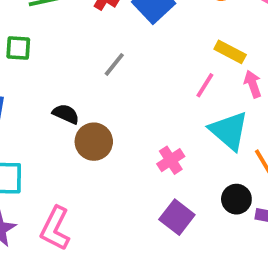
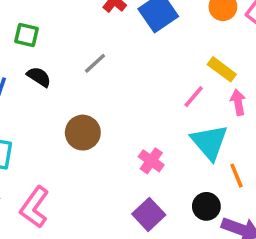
gray line: (114, 64) -> (95, 63), moved
black semicircle: (66, 114) -> (39, 77), moved
pink cross: (171, 160) -> (151, 161), turned -30

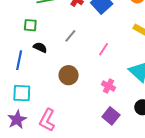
pink line: (194, 97) -> (104, 49), moved

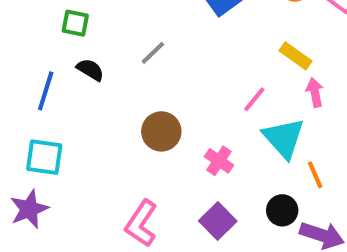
pink line: (104, 49) -> (254, 99), moved
brown circle: (69, 75) -> (161, 131), moved
pink L-shape: (47, 120) -> (141, 223), moved

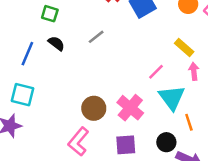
brown circle: (161, 131) -> (94, 108), moved
pink cross: (219, 161) -> (130, 108), size x1.5
purple square: (218, 221) -> (126, 145), turned 35

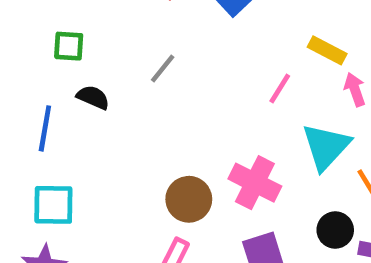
pink line: (156, 72) -> (280, 88), moved
cyan triangle: (172, 98) -> (326, 147), turned 32

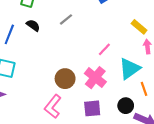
pink line: (280, 88) -> (104, 49), moved

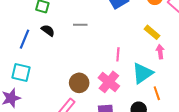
gray line: (66, 19) -> (80, 25), turned 40
pink line: (104, 49) -> (118, 54), turned -40

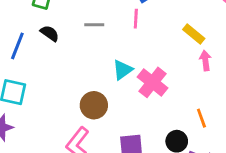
pink line: (118, 54) -> (136, 19), moved
cyan triangle: (143, 73) -> (123, 70), moved, size x0.7
pink cross: (109, 82) -> (152, 82), moved

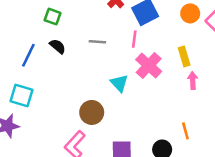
yellow rectangle: (194, 34) -> (184, 56), turned 30
cyan triangle: (123, 70) -> (119, 83), turned -42
pink cross: (152, 82) -> (149, 66), moved

